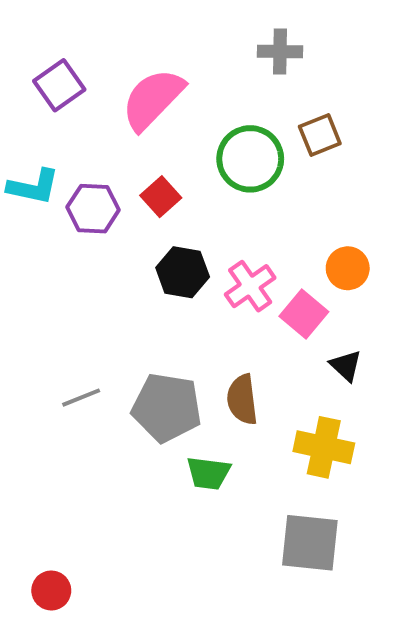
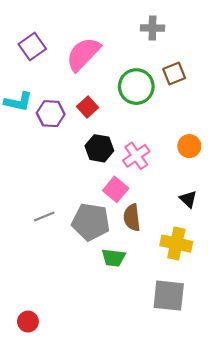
pink square: (304, 314) -> (116, 189), moved

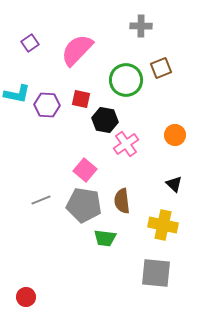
purple square: (32, 46) -> (30, 43), size x0.7
red square: (88, 107) -> (81, 99), turned -36
black hexagon: (99, 148) -> (105, 120), moved
pink square: (116, 189) -> (85, 170), moved

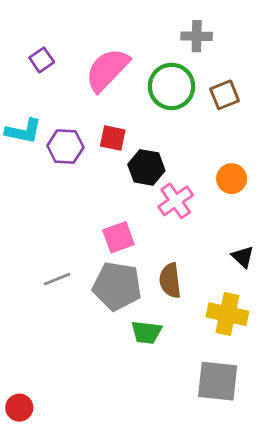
green circle: (126, 80) -> (172, 86), moved
orange circle: (175, 135) -> (232, 179), moved
pink square: (85, 170) -> (118, 237), turned 30
red circle: (26, 297) -> (19, 408), moved

